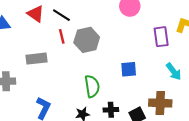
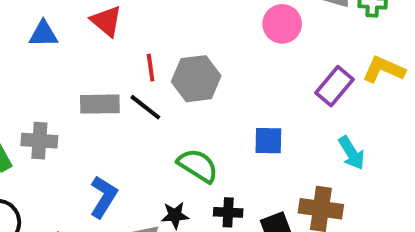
black line: (61, 15) -> (145, 107), moved
purple rectangle: (161, 37) -> (335, 86), turned 42
green semicircle: (92, 86) -> (198, 166), turned -55

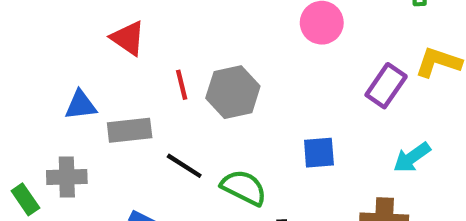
blue triangle: (43, 34) -> (81, 105), moved
black line: (145, 107) -> (184, 166), moved
cyan arrow: (351, 153) -> (412, 157), turned 92

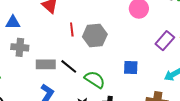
blue triangle: (81, 105) -> (13, 22), moved
gray rectangle: (130, 130) -> (46, 64), moved
gray cross: (67, 177) -> (20, 47), moved

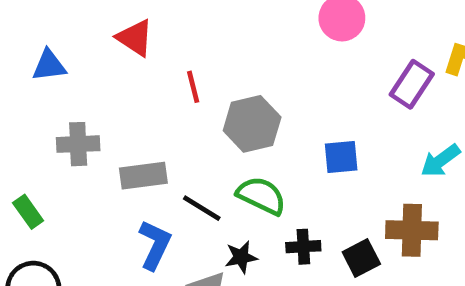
blue triangle: (13, 22) -> (49, 65), moved
gray hexagon: (95, 35) -> (252, 124), moved
black line: (69, 66) -> (202, 208), moved

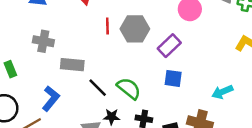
purple rectangle: (412, 84) -> (169, 46), moved
gray hexagon: (252, 124) -> (135, 29), moved
blue L-shape: (155, 245) -> (51, 99), moved

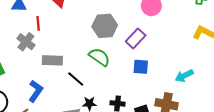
red line: (107, 26) -> (38, 23), moved
gray cross: (43, 41) -> (26, 42), turned 30
green semicircle: (129, 88) -> (99, 57), moved

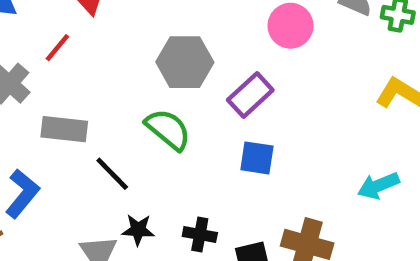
red line: (38, 23) -> (57, 48), moved, turned 40
cyan arrow: (184, 76) -> (378, 186), moved

